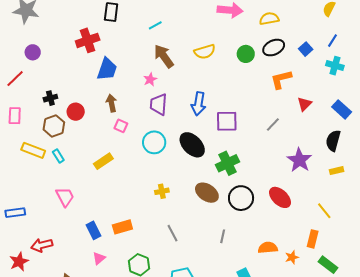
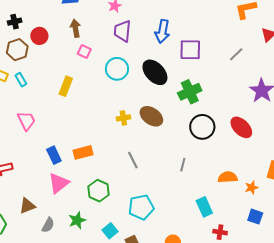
yellow rectangle: (103, 161) -> (66, 86), turned -36
brown ellipse: (207, 193) -> (151, 116), moved
pink triangle: (99, 258) -> (59, 183), size x1.6

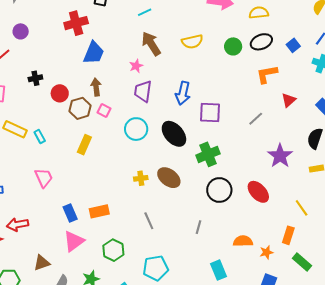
brown hexagon: (17, 50) -> (80, 108), moved

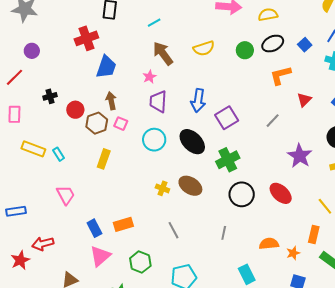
purple square: (210, 112) -> (227, 118), turned -30
yellow cross: (141, 178) -> (162, 188), turned 32

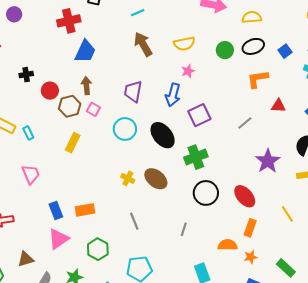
purple circle: (32, 51) -> (14, 14), moved
pink star: (150, 77) -> (188, 71), moved
red triangle: (304, 100) -> (278, 106), turned 42
orange rectangle: (314, 235) -> (250, 228), moved

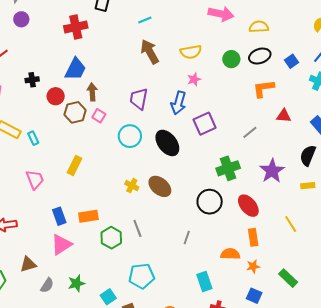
blue trapezoid: (85, 51) -> (75, 69), moved
yellow rectangle: (73, 143) -> (75, 166), moved
green cross: (196, 157) -> (228, 168), moved
orange rectangle: (250, 228) -> (253, 237), turned -30
green hexagon: (98, 249) -> (111, 238), moved

